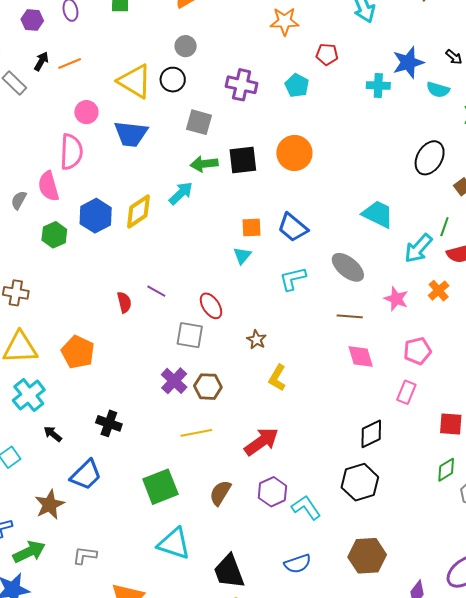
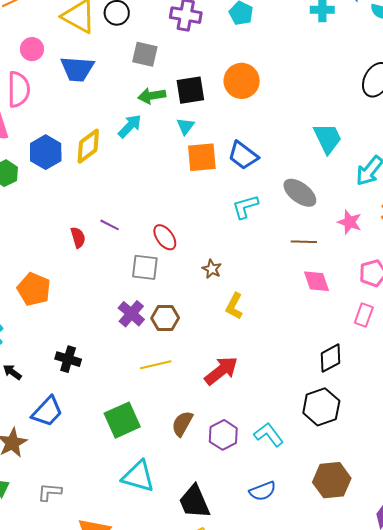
cyan trapezoid: (378, 214) -> (328, 138), turned 40
orange square: (252, 228) -> (202, 157), size x1.5
cyan triangle: (242, 256) -> (185, 126), moved
purple hexagon: (272, 492) -> (223, 435), moved

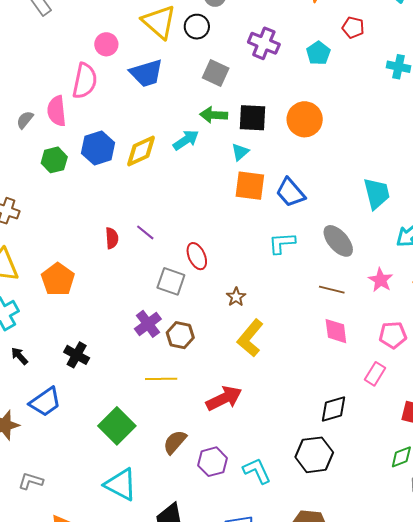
blue trapezoid: (77, 69) -> (146, 73), turned -33
yellow L-shape: (234, 306) -> (250, 338), size x1.4
green square: (122, 420) -> (117, 426), turned -33

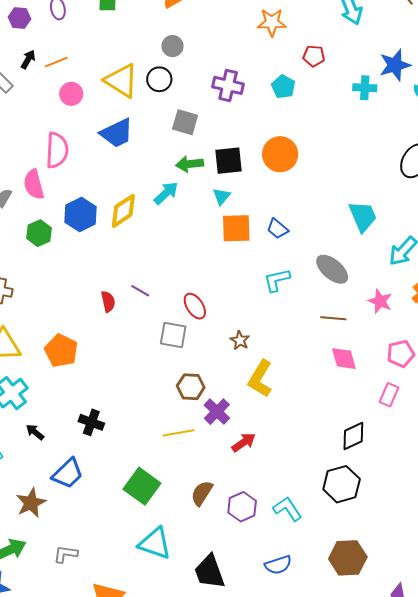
pink circle: (106, 44) -> (71, 94), moved
blue trapezoid: (290, 193) -> (277, 229), size x0.7
purple cross: (148, 324) -> (217, 412), moved
red arrow: (224, 398) -> (244, 442), size x0.7

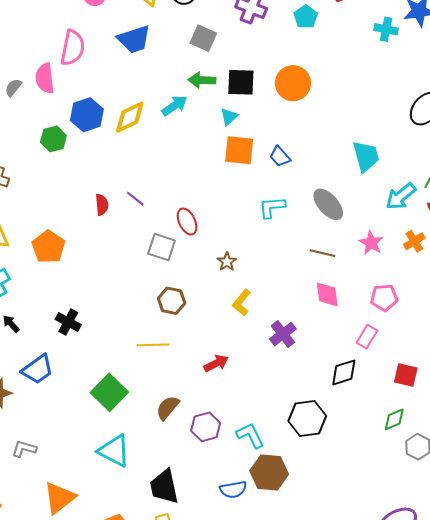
green hexagon: (39, 233) -> (53, 139), moved
yellow L-shape: (260, 379) -> (242, 303), size x0.7
purple cross: (217, 412) -> (283, 334), moved
black diamond: (353, 436) -> (344, 372), moved
brown hexagon: (348, 558) -> (269, 472), moved

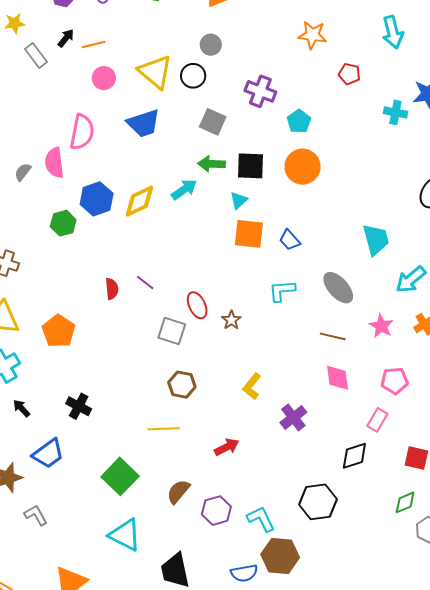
cyan pentagon: (306, 17) -> (299, 121), moved
brown star: (227, 262) -> (231, 320), moved
gray L-shape: (24, 449) -> (36, 515), moved, turned 45

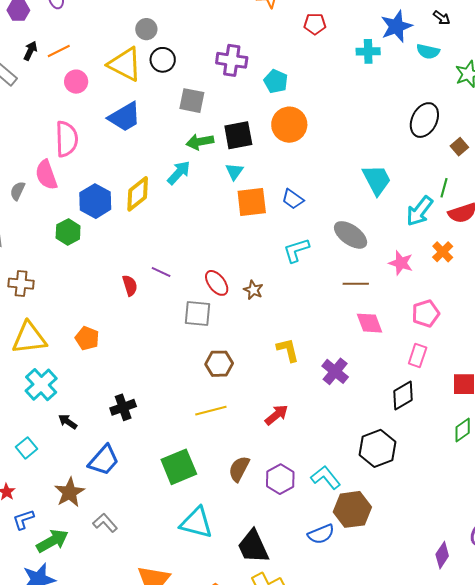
gray circle: (211, 45) -> (146, 29), moved
orange pentagon: (59, 331) -> (87, 338), size x0.7
yellow L-shape: (252, 386) -> (288, 350), turned 140
black cross: (79, 406) -> (123, 407), turned -35
green square: (120, 476) -> (179, 467), turned 36

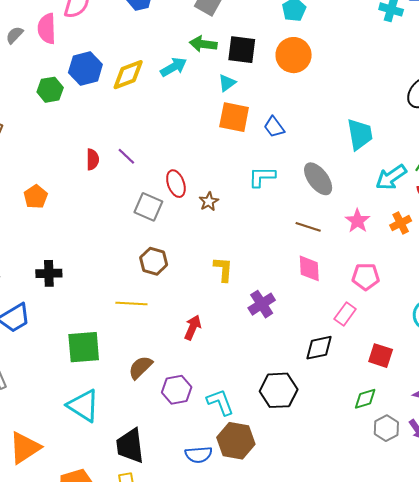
red arrow: (276, 415) -> (193, 327), turned -45

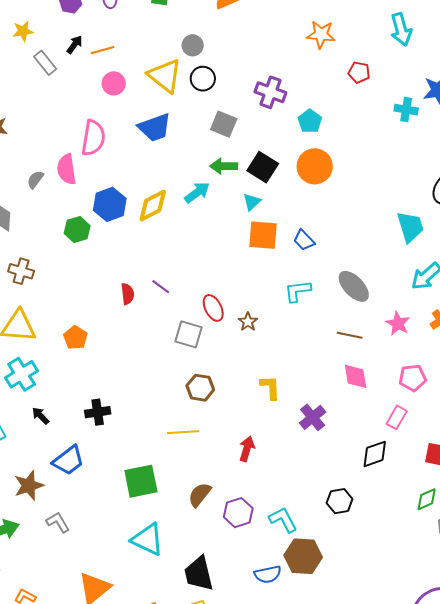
black square: (242, 50) -> (263, 167), turned 32
cyan trapezoid: (360, 134) -> (410, 227), moved
black hexagon: (279, 390) -> (340, 501), size x0.7

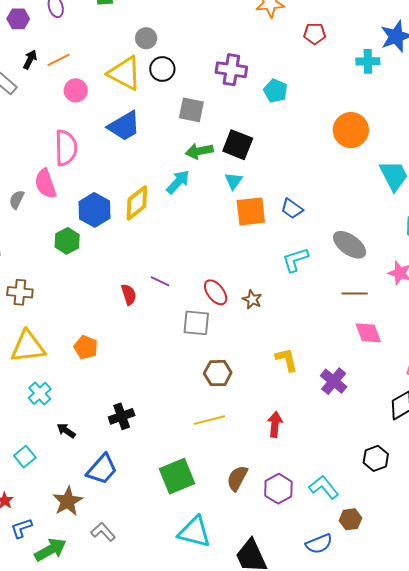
orange circle: (315, 166) -> (351, 130), moved
cyan cross: (22, 374) -> (40, 393), size x0.7
brown hexagon: (303, 556) -> (350, 519), size x0.6

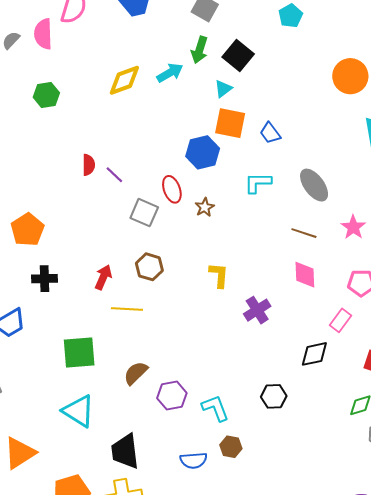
green arrow: (199, 151) -> (200, 50), turned -80
blue hexagon: (94, 210) -> (203, 152), moved
purple line: (160, 281) -> (114, 175), moved
orange pentagon: (86, 347) -> (27, 230), moved, size x1.4
red arrow: (275, 424) -> (103, 277), moved

